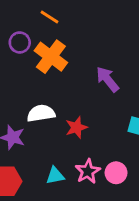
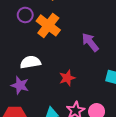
white semicircle: (41, 113) -> (30, 62), moved

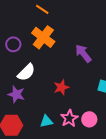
purple circle: (25, 15) -> (13, 44), moved
white semicircle: (30, 62) -> (26, 72), turned 144

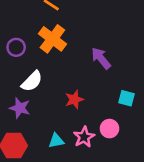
pink circle: (89, 119) -> (109, 129), moved

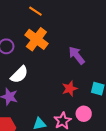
red star: (74, 99) -> (70, 89), moved

